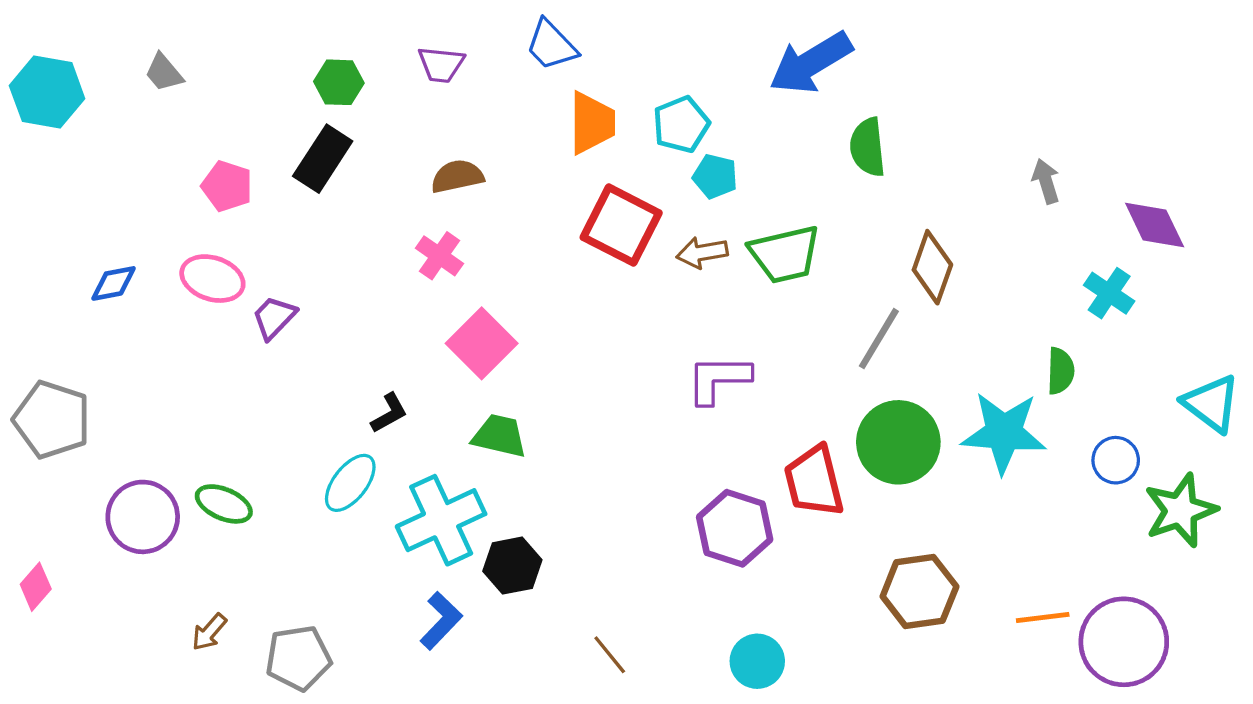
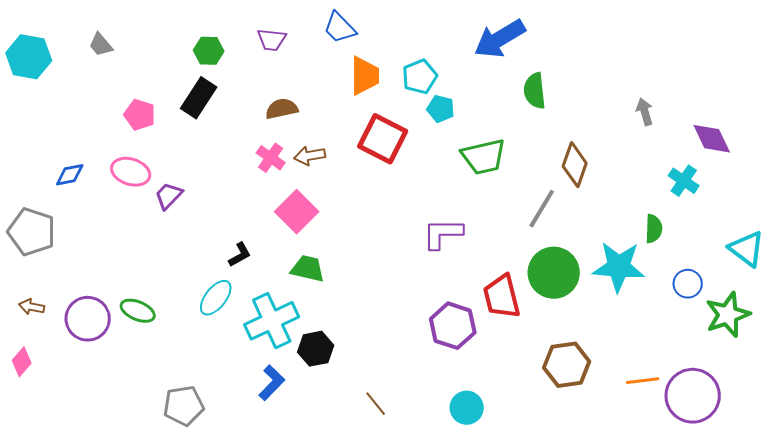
brown arrow: (702, 253) -> (310, 156), moved
gray pentagon: (52, 420) -> (32, 232), moved
brown arrow: (209, 632) -> (32, 307), moved, turned 60

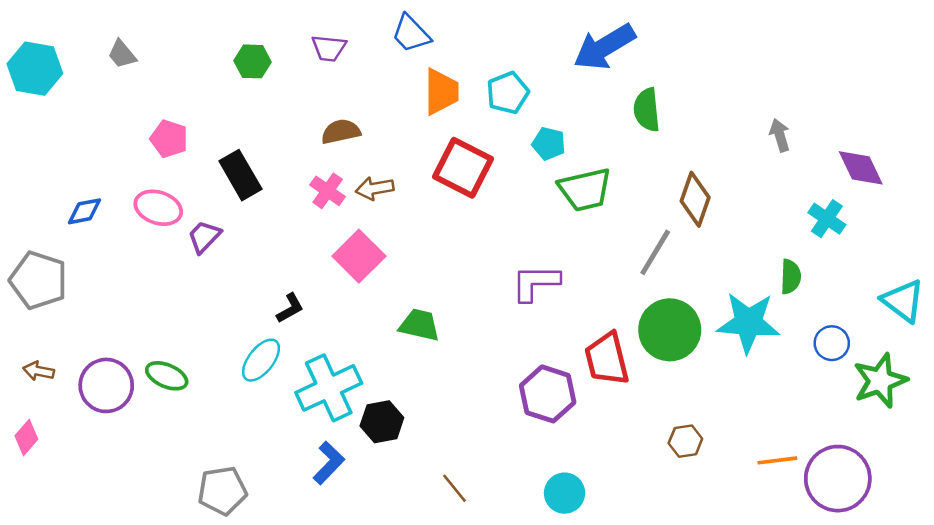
black rectangle: (199, 98) -> (240, 175), moved, turned -63
cyan pentagon: (441, 109) -> (549, 144), moved
green trapezoid: (308, 269) -> (419, 325), moved
brown hexagon: (567, 365) -> (685, 441), size x0.6

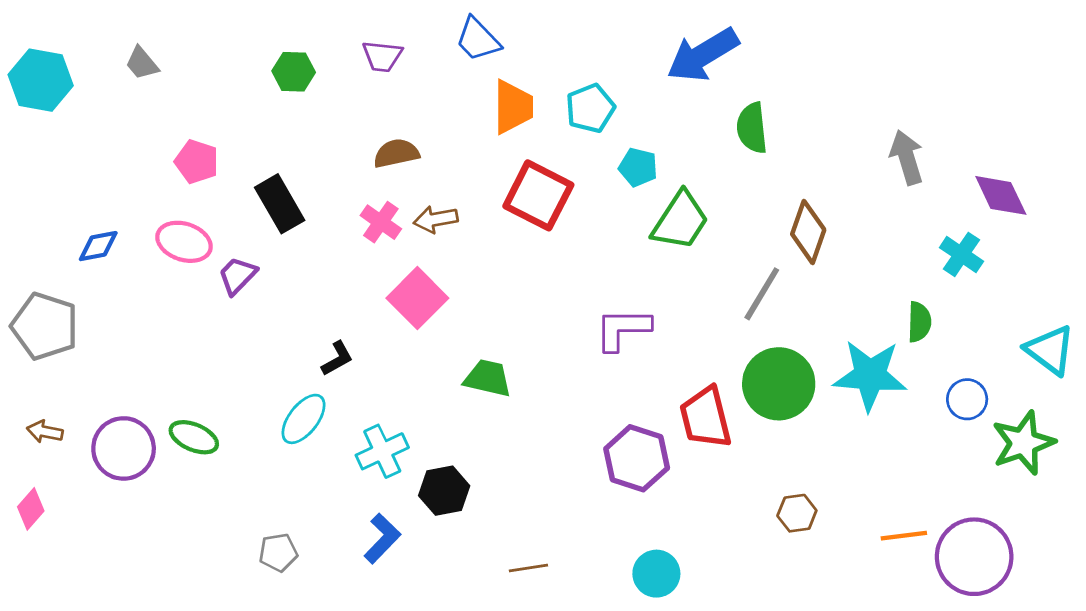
gray arrow: (780, 135) -> (907, 157), size x1.4
green trapezoid: (585, 190) -> (680, 221), turned -44
cyan cross: (329, 388) -> (382, 451), size x0.7
brown line: (454, 488) -> (528, 568), turned -60
gray pentagon: (222, 491) -> (278, 553), moved, size x0.7

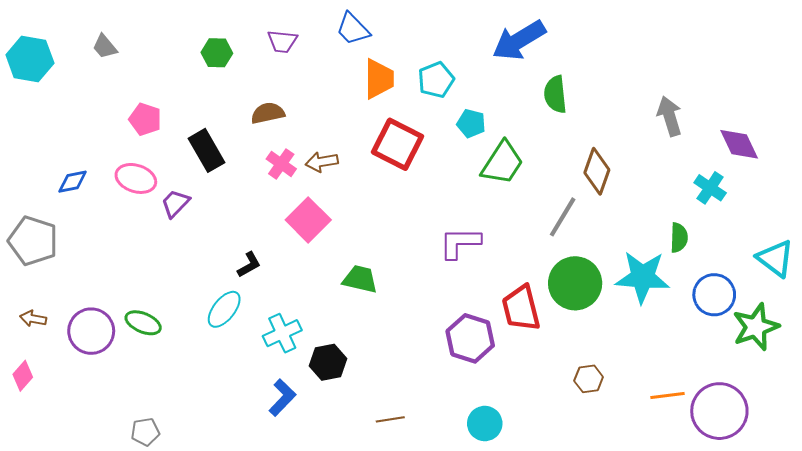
brown semicircle: (396, 153) -> (268, 113), moved
blue circle: (967, 399) -> (714, 295), size x1.4
gray pentagon: (278, 553) -> (145, 432), moved

